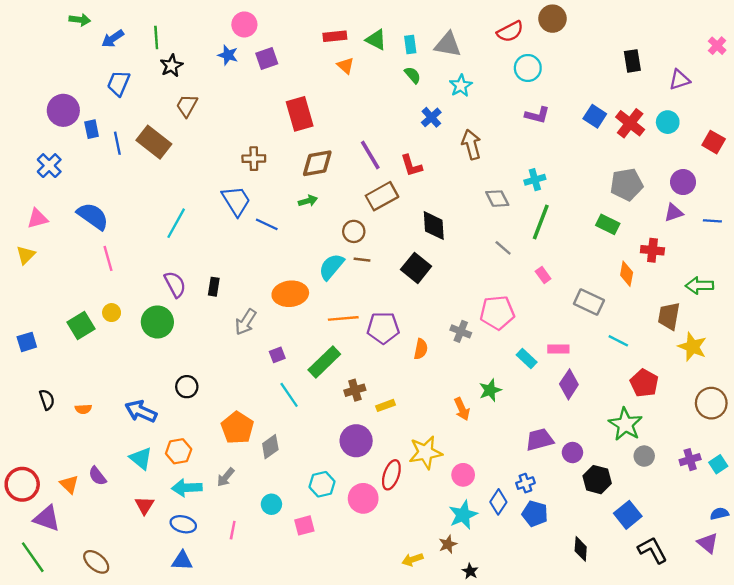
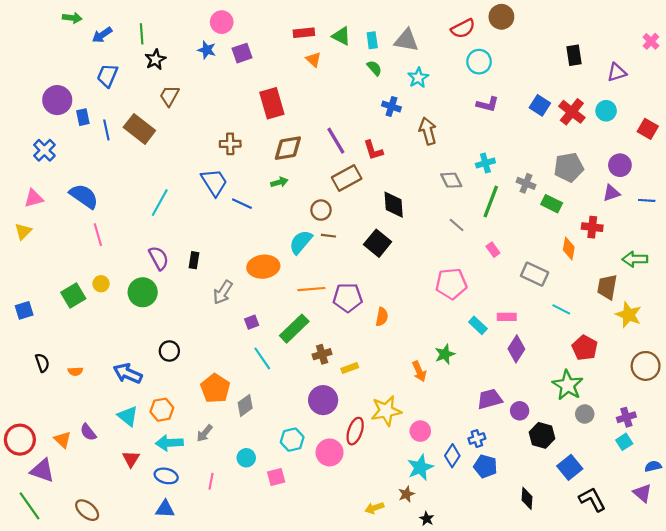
blue cross: (431, 117) -> (391, 106), turned -30
gray cross: (461, 331) -> (526, 183), moved
cyan square: (718, 464) -> (624, 442), moved

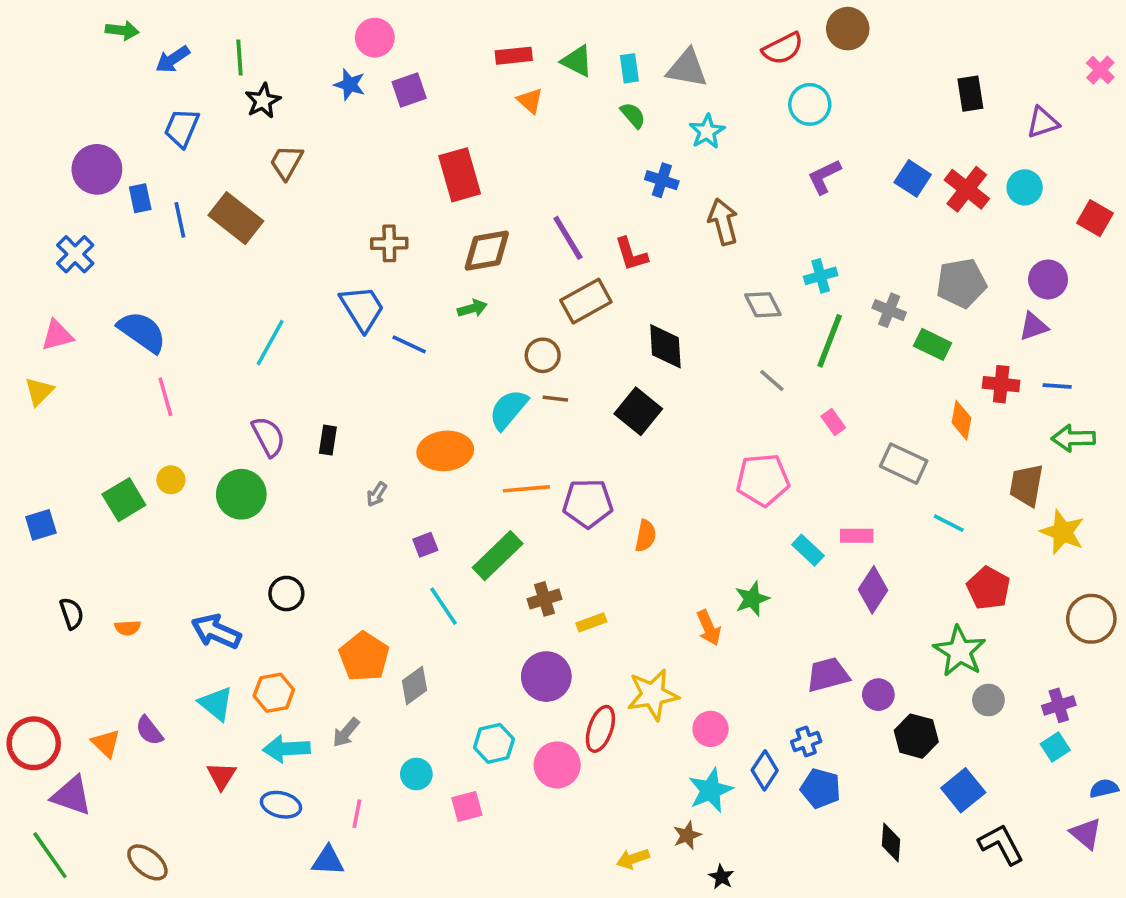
purple L-shape: (488, 104) -> (824, 177), turned 140
blue line: (647, 200) -> (1057, 386), moved
gray arrow: (223, 292) -> (377, 494), size x0.6
blue triangle: (165, 509) -> (328, 861), moved

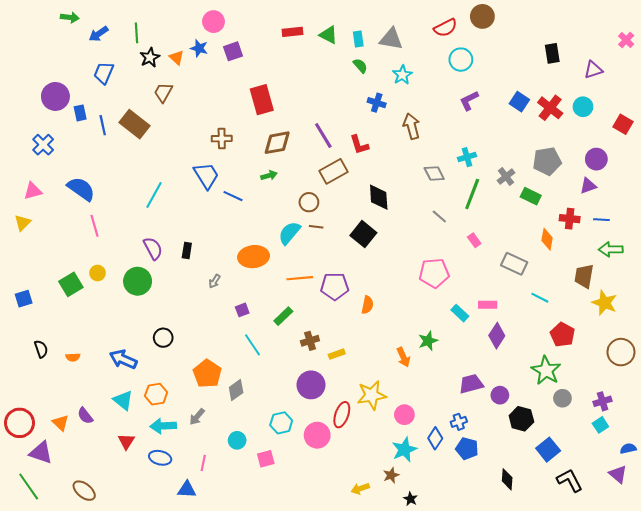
orange triangle: (530, 101) -> (177, 57), moved
gray cross: (889, 310) -> (506, 177), turned 30
green rectangle: (498, 556) -> (283, 316), size x0.7

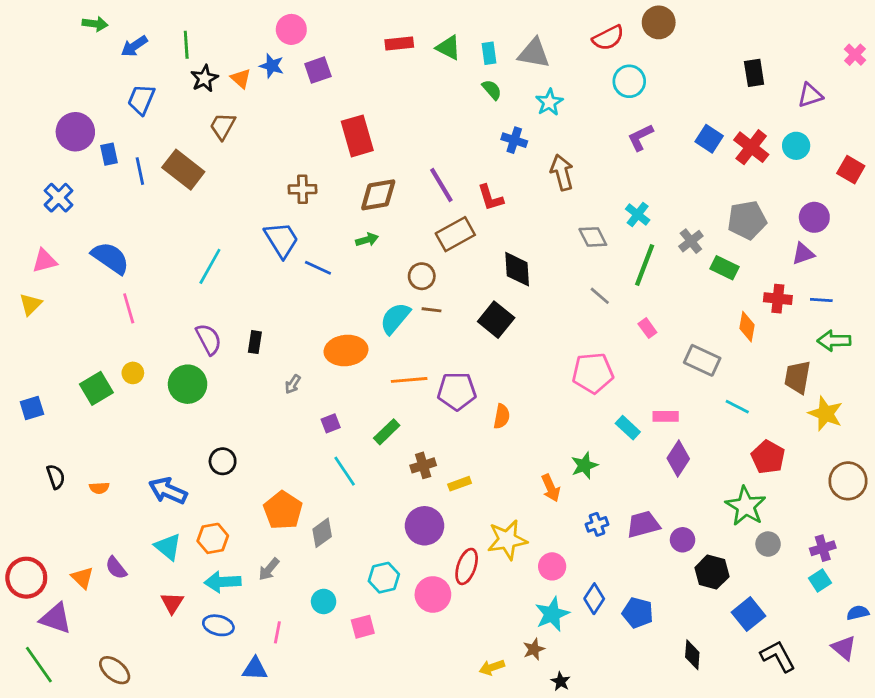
cyan cross: (467, 157) -> (638, 214), turned -36
blue cross: (459, 422) -> (597, 524), moved

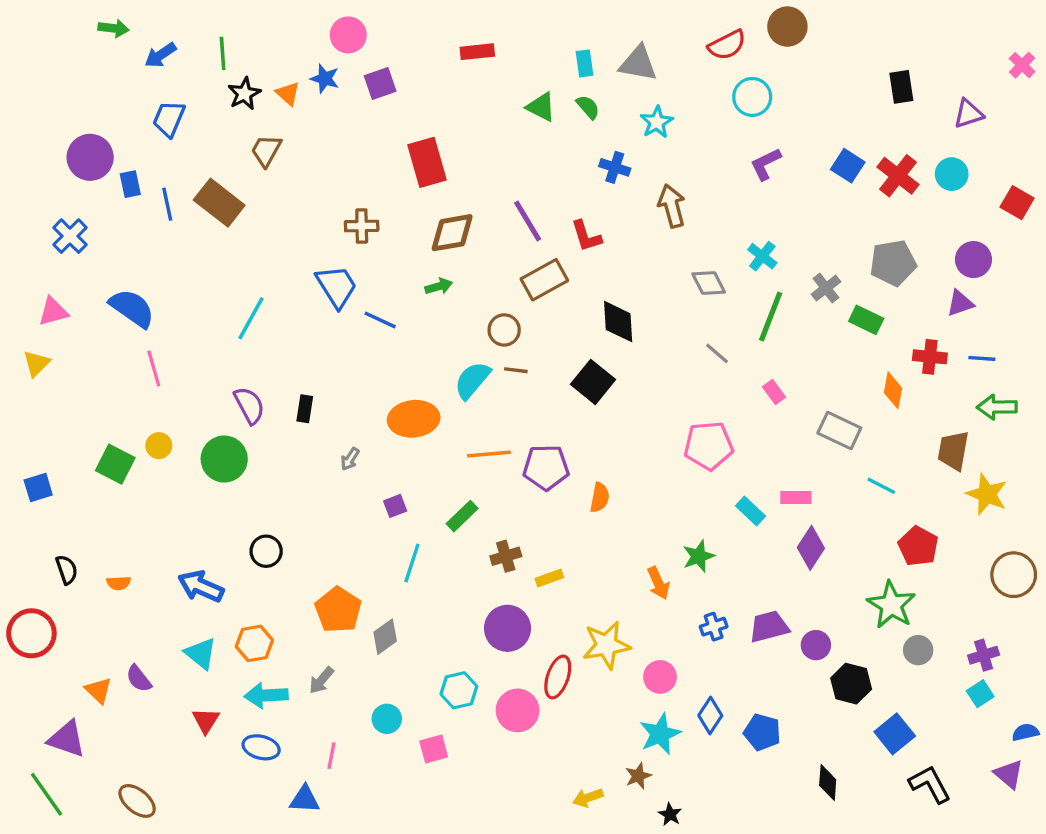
green triangle: (448, 48) -> (541, 107), moved
green square: (96, 388) -> (115, 464), turned -32
cyan line: (345, 471) -> (412, 563), turned 52
red circle: (26, 578) -> (31, 633), moved

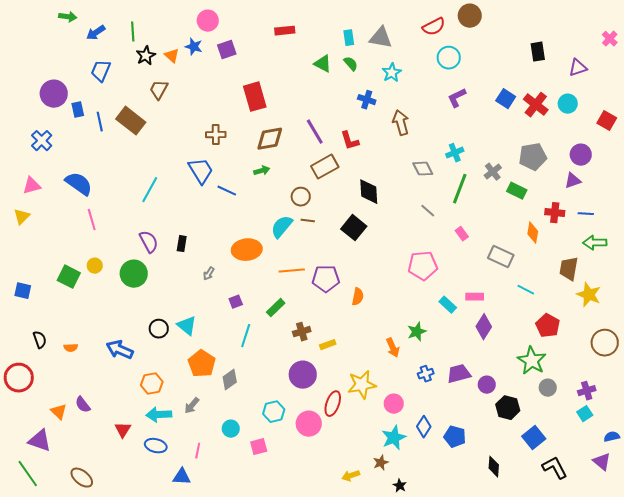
cyan cross: (762, 256) -> (455, 153), turned 30
blue square: (38, 488) -> (23, 291), turned 30
cyan triangle: (201, 653) -> (187, 326), moved

